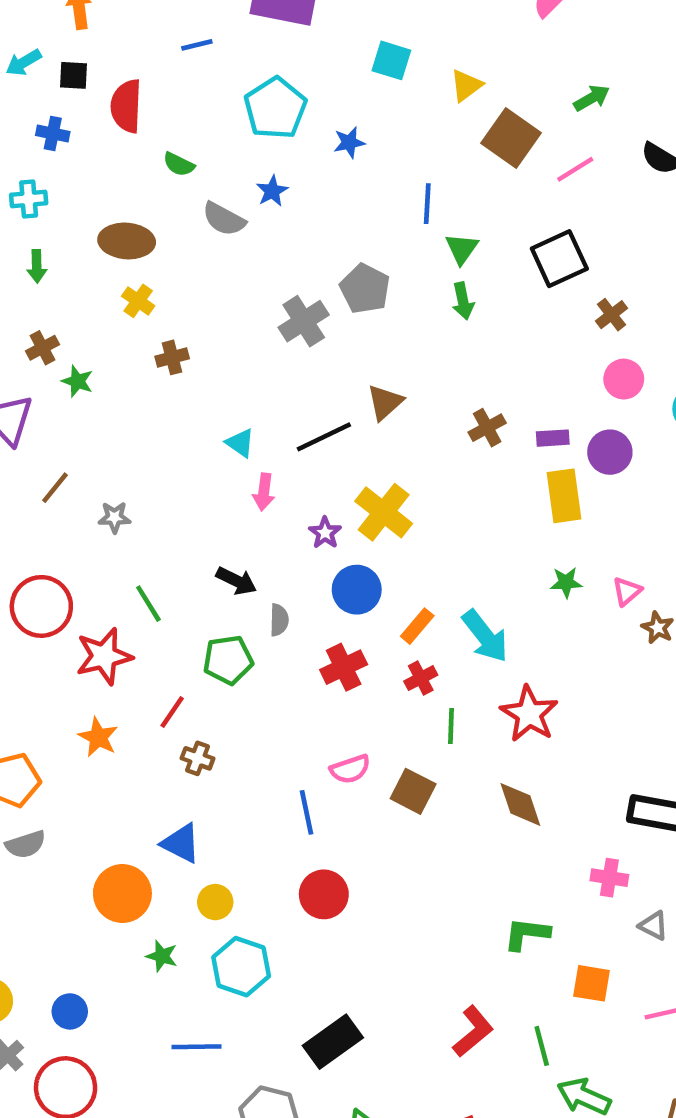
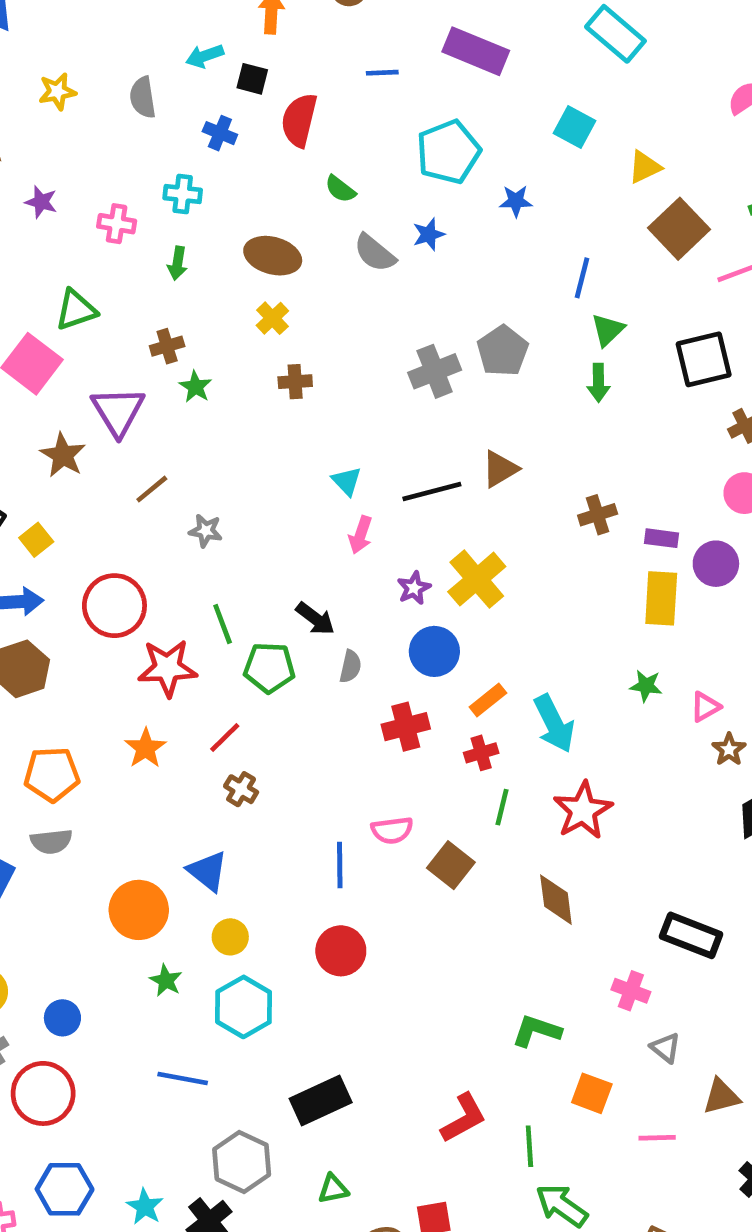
green pentagon: (228, 660) -> (269, 668), moved

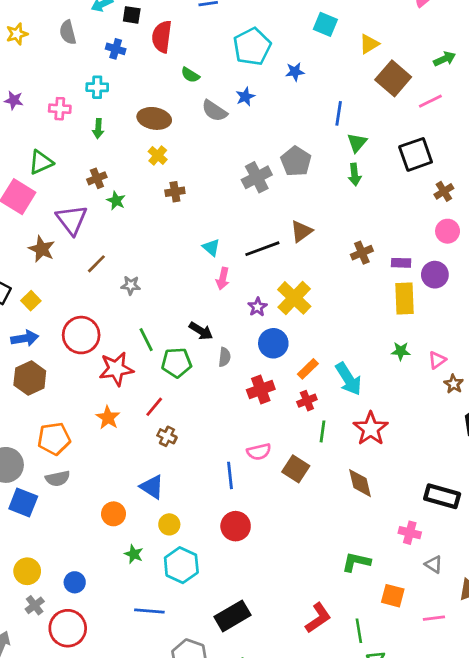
orange circle: (139, 910) -> (114, 514), size x0.7

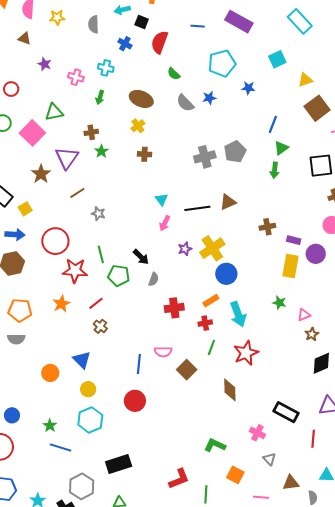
cyan square: (325, 24) -> (277, 59), turned 30
blue circle: (273, 343) -> (226, 274), moved
green star: (134, 554) -> (50, 426), moved

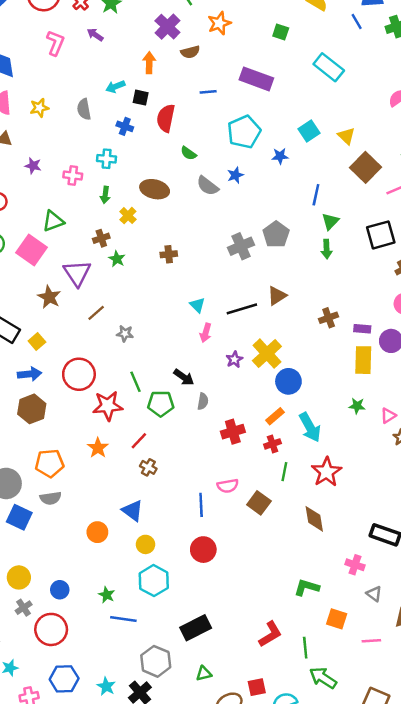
cyan square: (277, 59) -> (309, 131), moved
yellow triangle: (305, 80) -> (346, 136), turned -49
yellow cross: (138, 126) -> (128, 216), moved

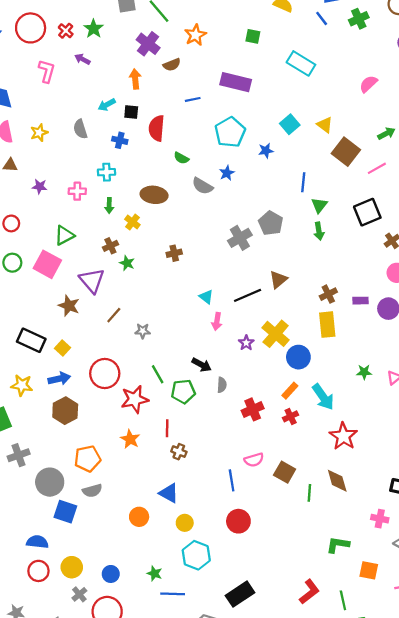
yellow rectangle: (363, 360) -> (327, 325), moved
red line: (139, 441) -> (167, 428), turned -36
green line: (284, 472) -> (309, 493), moved

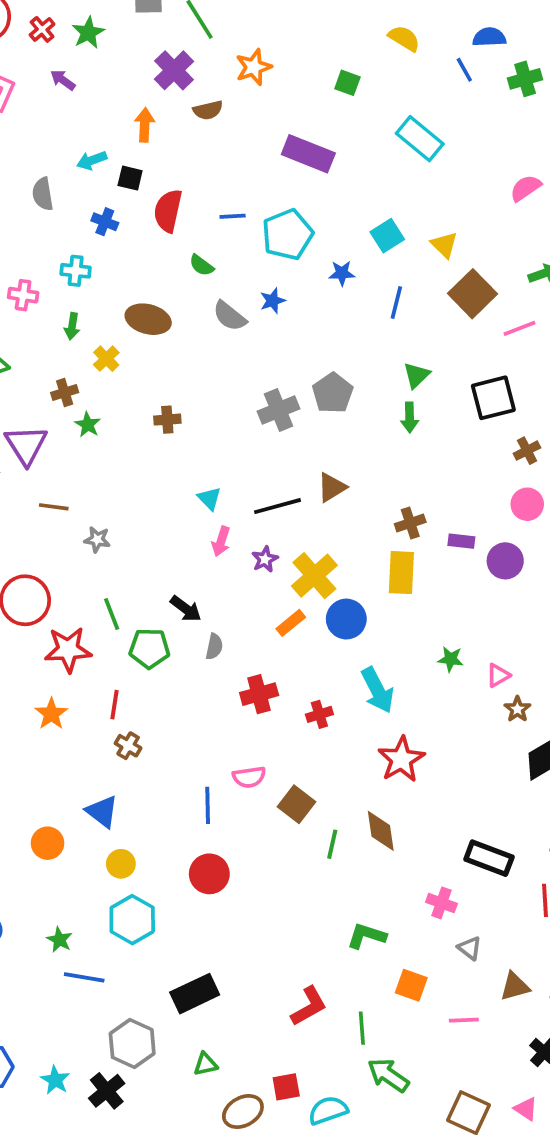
blue line: (193, 99) -> (233, 216), moved
blue line: (303, 182) -> (396, 302), moved
brown line: (114, 315) -> (54, 507), turned 48
purple star: (246, 343) -> (265, 559), moved
orange rectangle: (290, 391) -> (291, 623), moved

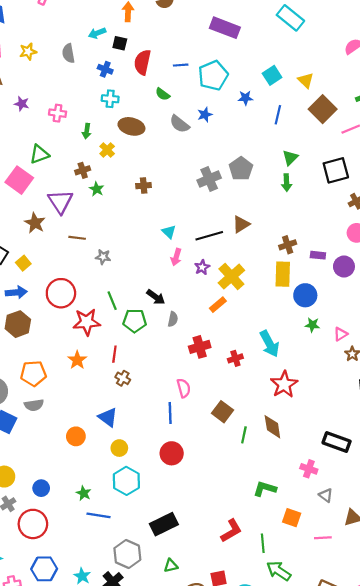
cyan cross: (76, 271) -> (110, 99), moved
blue circle: (346, 619) -> (305, 295), moved
pink semicircle: (249, 777) -> (184, 388), moved, turned -96

